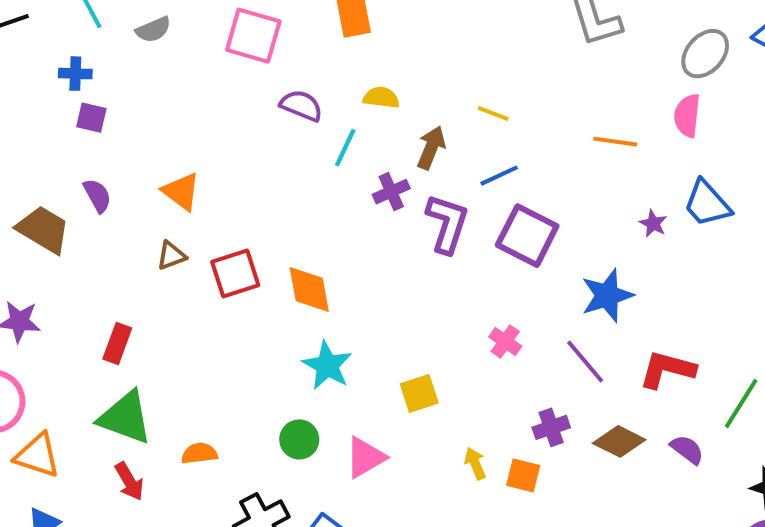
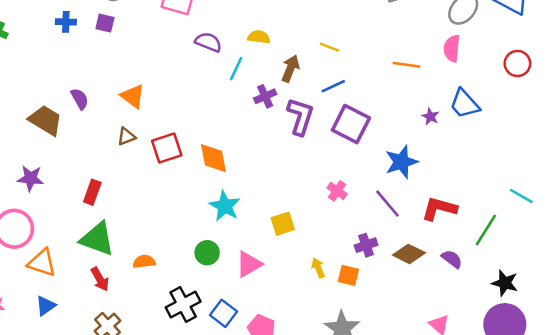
purple square: (91, 118) -> (105, 23), moved

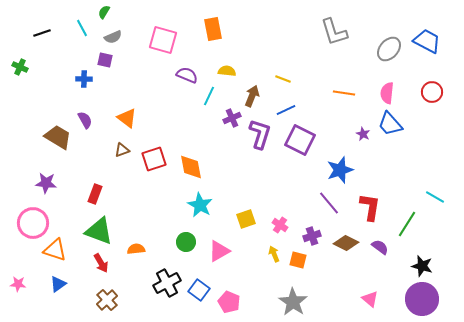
blue cross: (66, 22) -> (84, 79), moved
pink semicircle: (452, 48) -> (387, 93), moved
pink cross: (337, 191) -> (280, 225), moved
red L-shape: (439, 209) -> (370, 207), turned 84

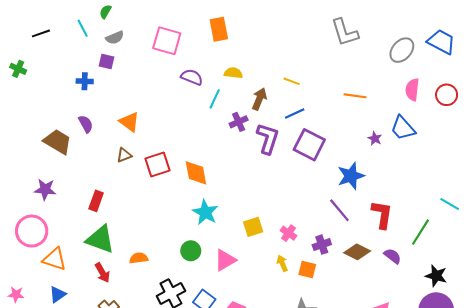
pink semicircle: (387, 93) -> (412, 90), moved

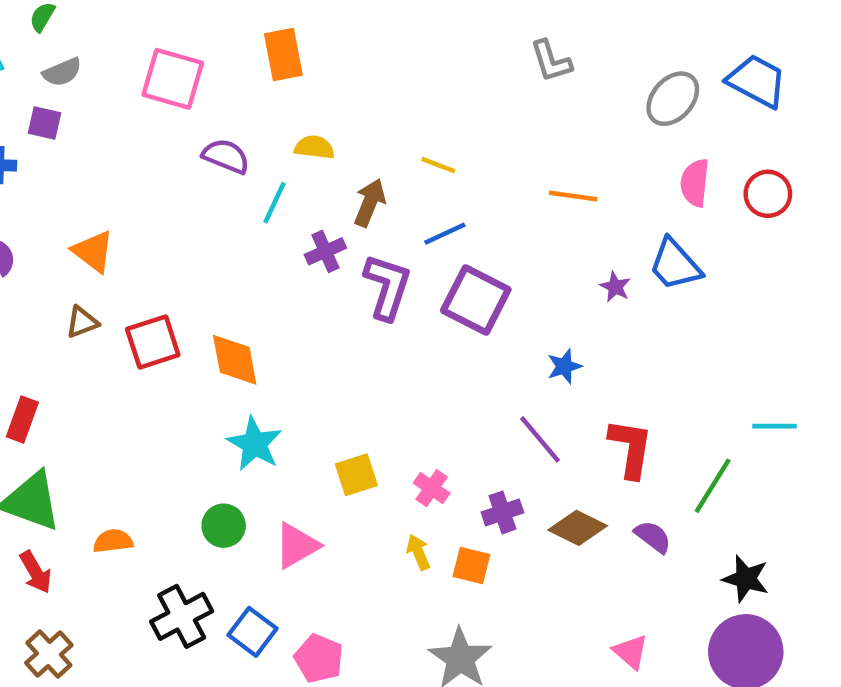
gray L-shape: (345, 32) -> (551, 61), size x0.7
blue star: (351, 176) -> (564, 366), size x0.6
cyan line: (450, 204) -> (775, 426), turned -30

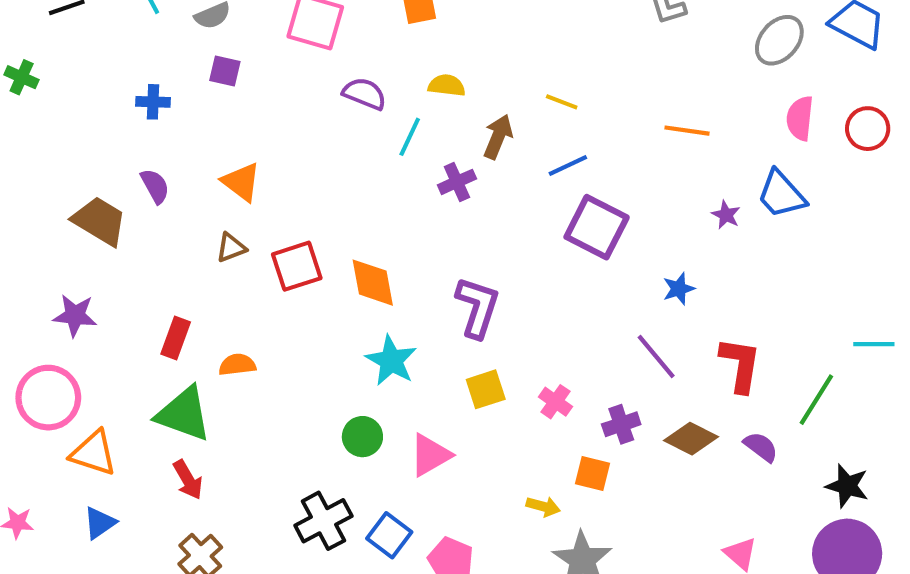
purple square: (44, 123) -> (225, 71), moved
purple L-shape: (387, 287) -> (477, 307), moved
orange semicircle: (113, 541) -> (237, 365), moved
yellow arrow: (418, 552) -> (543, 506), moved, turned 128

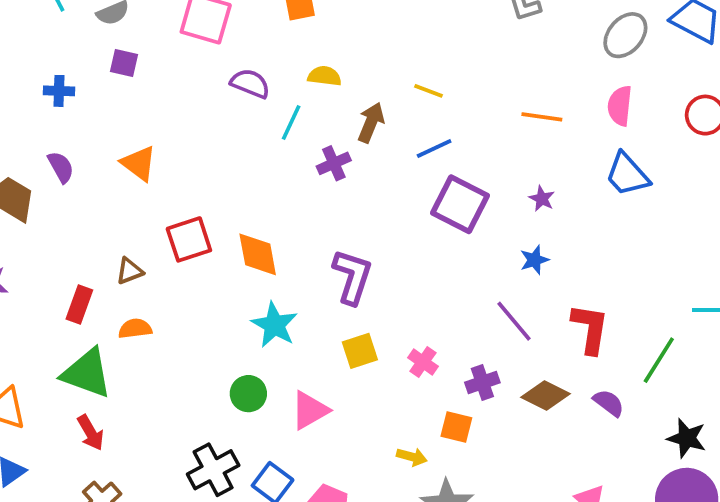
pink semicircle: (800, 118) -> (620, 106), moved
purple star: (726, 215) -> (542, 199), moved
brown triangle: (231, 248) -> (130, 271), moved

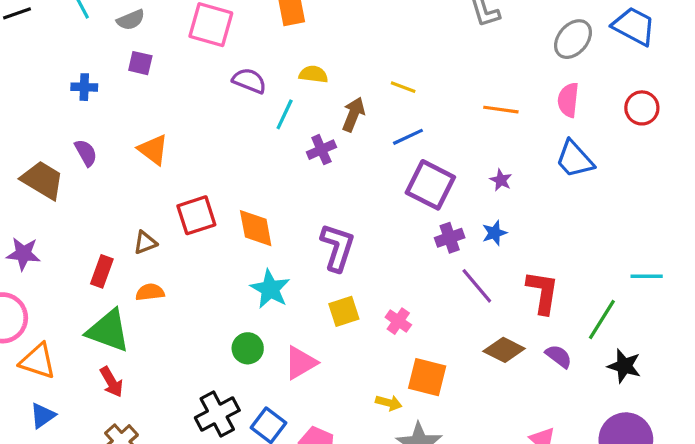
purple cross: (482, 382) -> (450, 238), moved
orange square: (456, 427) -> (427, 377), size x1.4
black star: (687, 438) -> (624, 366), moved

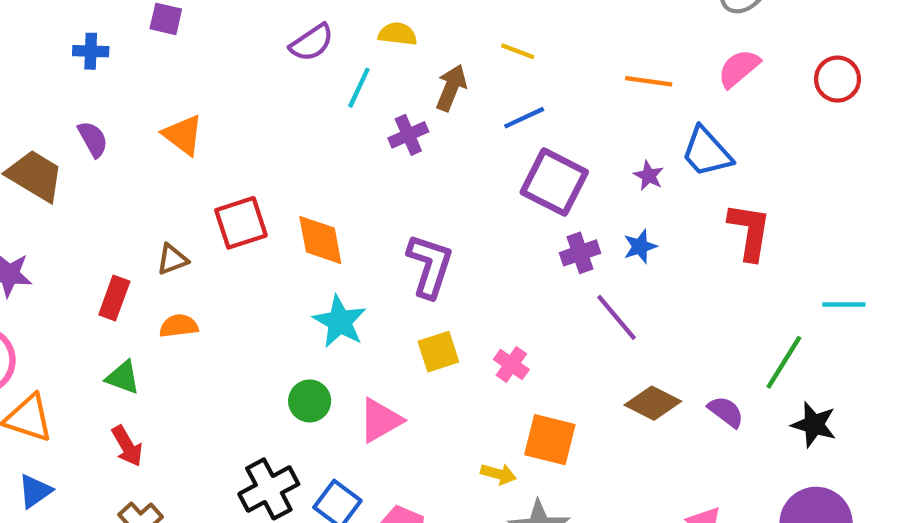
purple semicircle: (249, 81) -> (312, 43), turned 124
pink semicircle: (568, 100) -> (739, 68), turned 44
blue trapezoid: (575, 159) -> (707, 152), moved
red L-shape: (543, 292) -> (750, 231), moved
green triangle: (108, 331) -> (123, 377), size x0.6

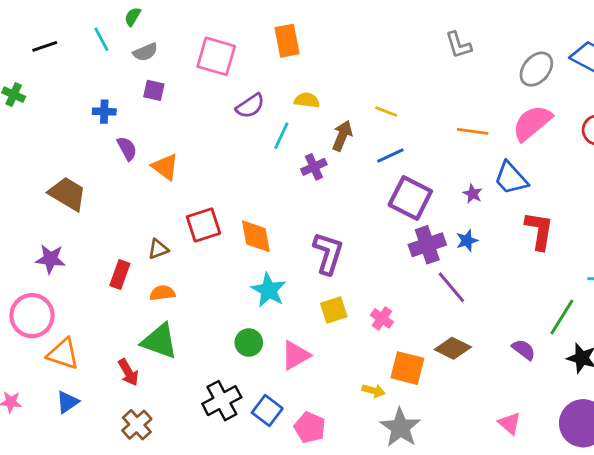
pink semicircle: (739, 68) -> (532, 123), size x1.4
purple semicircle: (93, 139) -> (127, 148), moved
purple cross: (580, 253) -> (427, 245), size x1.4
green triangle: (123, 377) -> (160, 341), moved, size x1.6
brown diamond: (653, 403) -> (453, 348), moved

